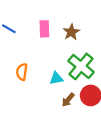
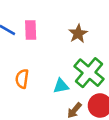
pink rectangle: (44, 29) -> (31, 30), moved

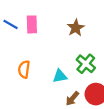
green cross: (89, 73) -> (86, 64), size x0.7

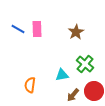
orange semicircle: (24, 69) -> (30, 85), moved

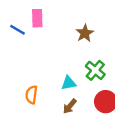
pink rectangle: (37, 29) -> (37, 18), moved
brown arrow: (73, 95) -> (70, 106), moved

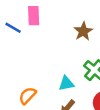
orange semicircle: (31, 95) -> (28, 96), turned 36

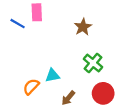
cyan triangle: (66, 83) -> (52, 75), moved

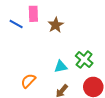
brown star: (83, 27) -> (56, 25), moved
cyan triangle: (52, 75) -> (61, 67), moved

